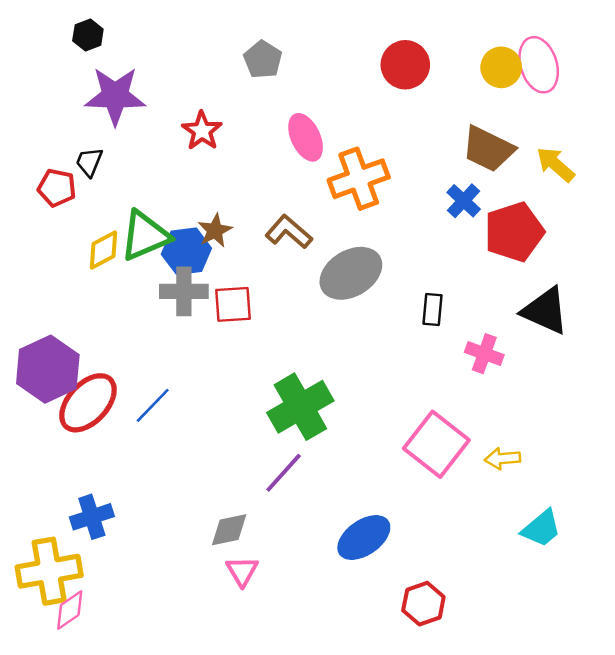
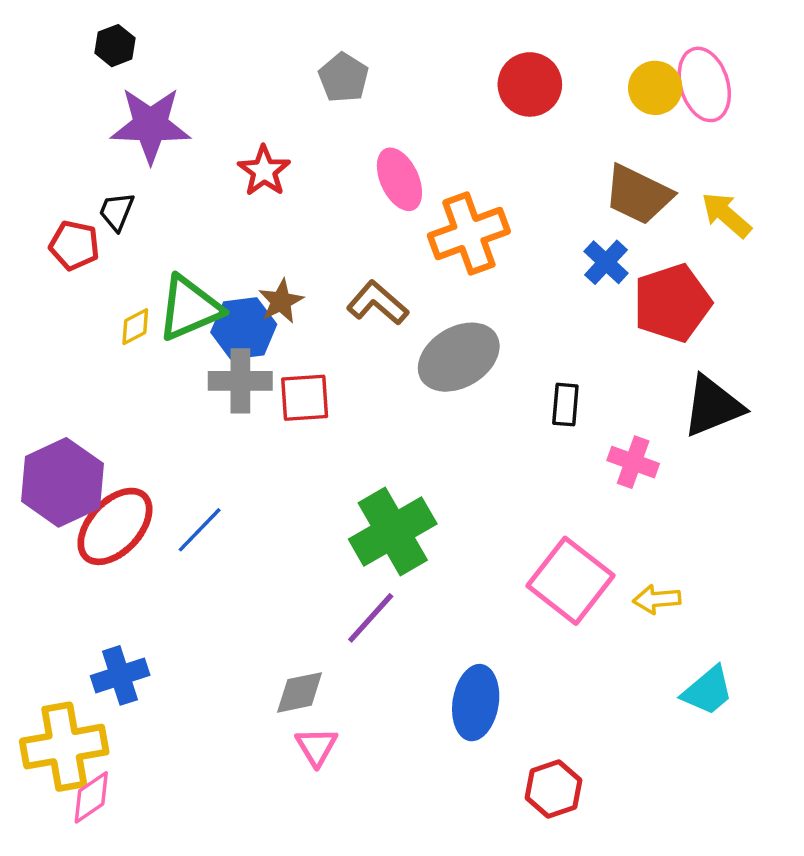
yellow diamond: (104, 250) -> (135, 327), size x0.7
black triangle: (545, 311) -> (713, 406), turned -46
blue ellipse: (364, 538) -> (476, 703), turned -46

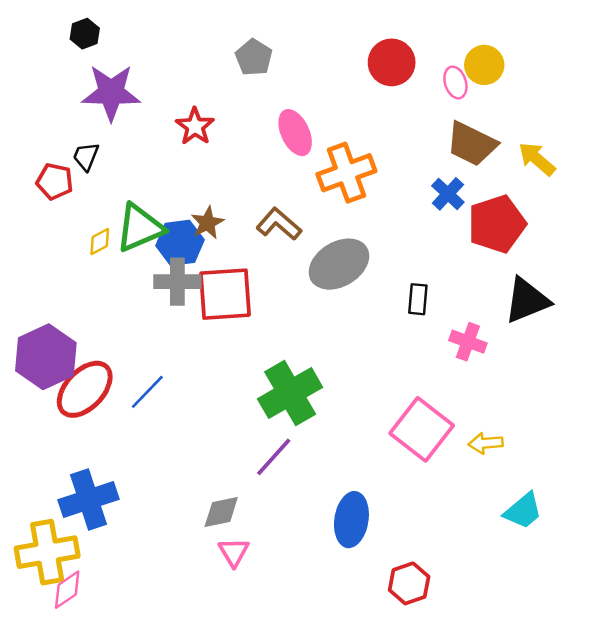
pink ellipse: (704, 84) -> (455, 82), moved, size x0.6
red square: (305, 398) -> (225, 294), size x1.5
blue cross: (120, 675) -> (88, 500), size x1.4

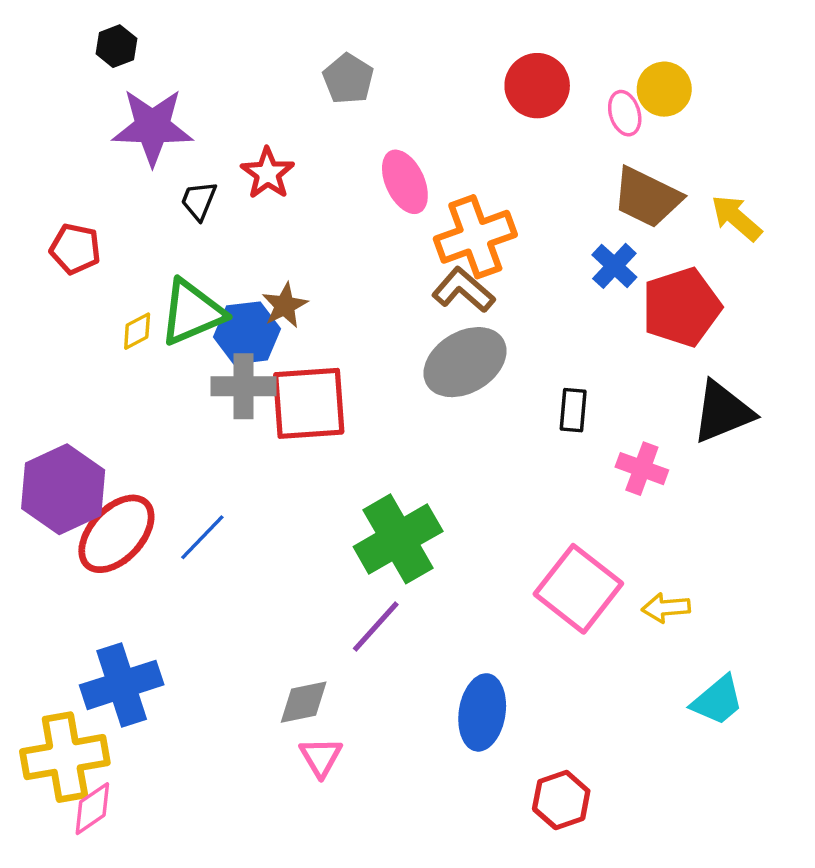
black trapezoid: (86, 156) -> (199, 201), moved
brown L-shape: (279, 224) -> (463, 290), moved

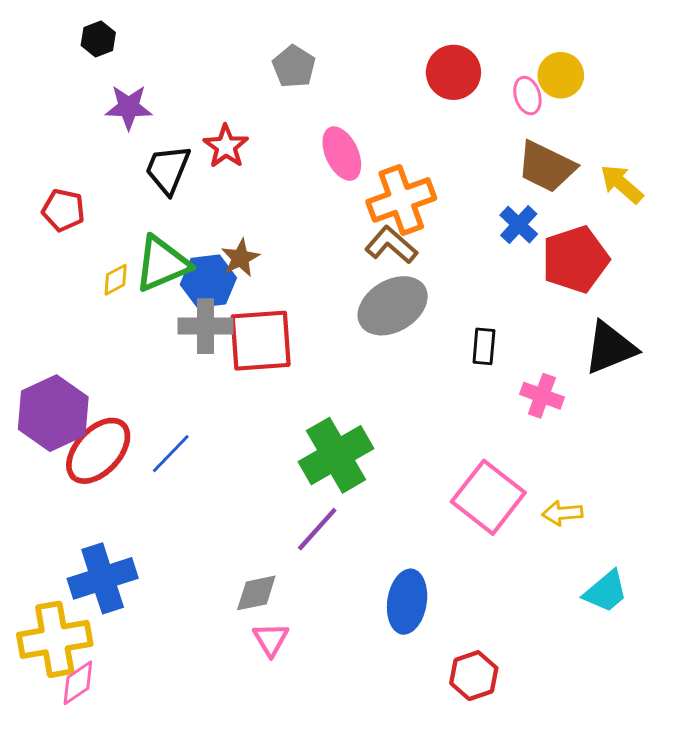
purple star: (152, 127) -> (129, 107), size x0.7
black trapezoid: (199, 201) -> (168, 169), size x1.5

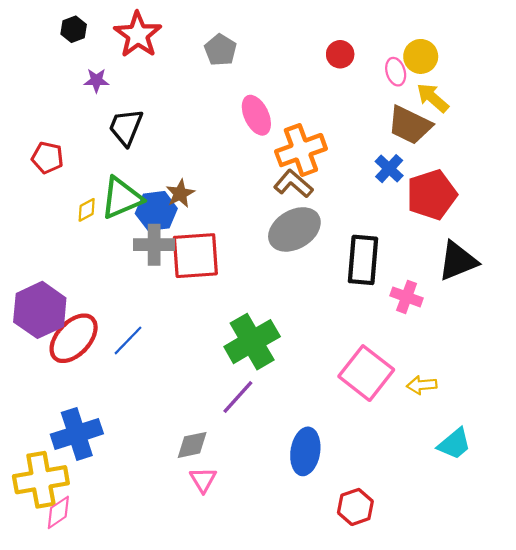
red circle: (453, 72) -> (340, 54), size x0.7
purple star: (129, 107) -> (96, 80), size x0.7
red star: (226, 146) -> (138, 35), moved, size x1.4
yellow arrow: (622, 184) -> (433, 98), moved
black rectangle: (484, 346) -> (363, 260), size x1.8

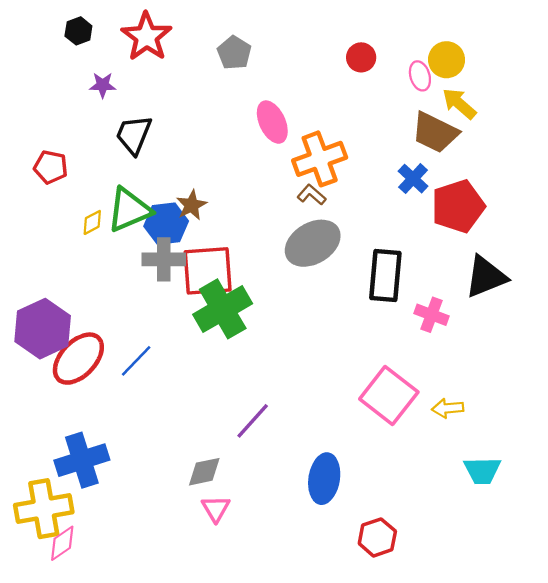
brown L-shape: (293, 184) -> (312, 195), size x0.7
green cross: (252, 342) -> (223, 309), moved
cyan trapezoid: (454, 444) -> (482, 471), turned 39

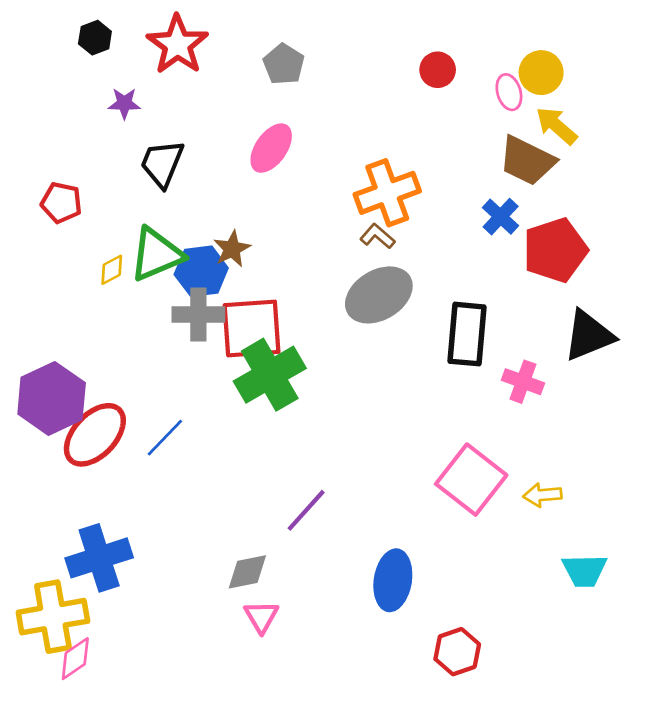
pink ellipse: (272, 122) -> (271, 148), moved, turned 60

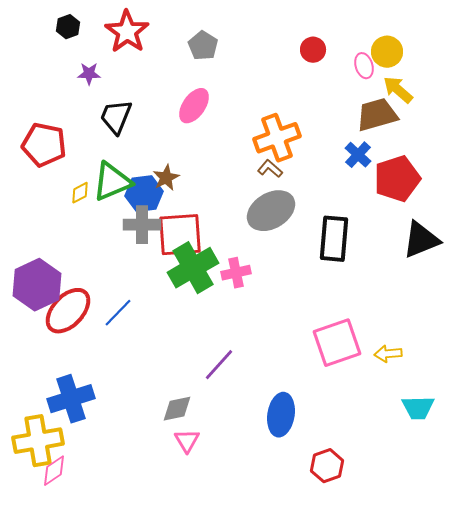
brown trapezoid: (527, 161) -> (377, 115), turned 138
red pentagon: (61, 203) -> (44, 145), size x1.5
pink cross: (523, 382) -> (236, 273), moved, turned -32
pink square: (471, 480) -> (337, 343), turned 33

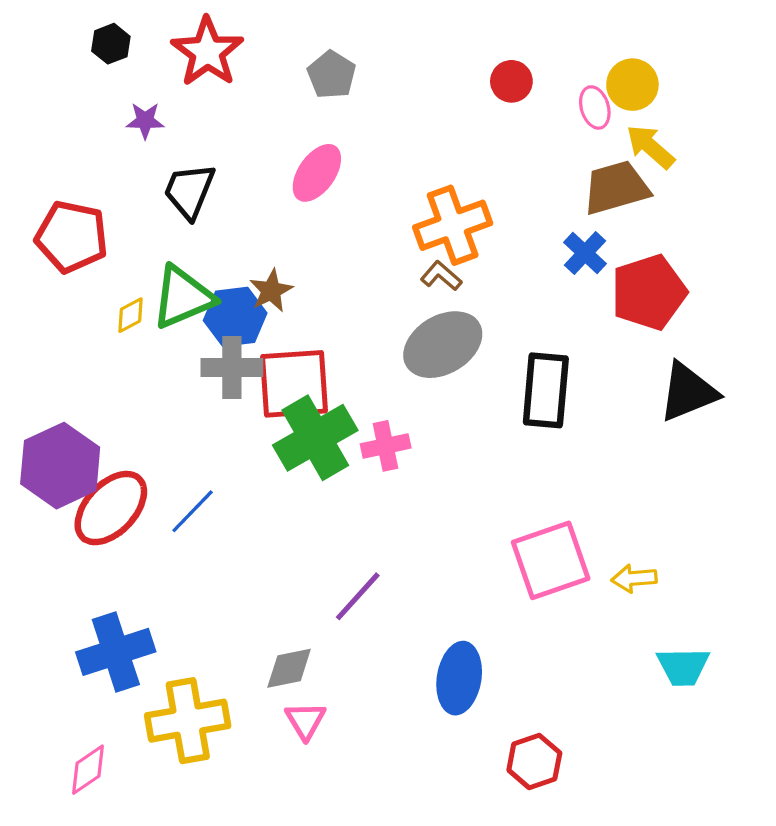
yellow cross: (38, 441) -> (188, 721), moved

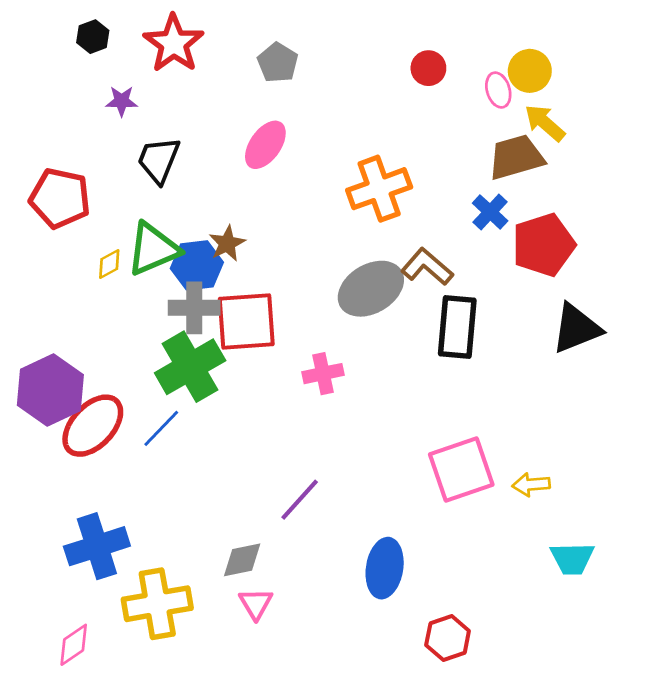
brown L-shape: (441, 276) -> (427, 267), moved, size x1.5
green cross: (315, 438) -> (190, 367), moved

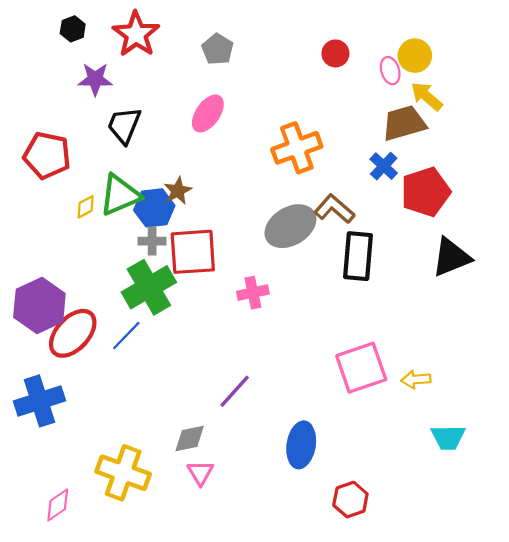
purple star: (122, 101) -> (95, 79), size x1.4
gray cross: (194, 308) -> (152, 241), size x0.7
blue cross: (97, 546) -> (39, 401), moved
yellow cross: (157, 604) -> (123, 473), turned 30

